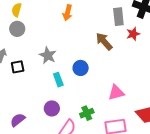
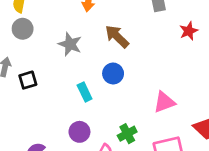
red star: (133, 34) -> (189, 31), moved
brown arrow: (104, 41) -> (117, 36), moved
gray star: (48, 55) -> (70, 44), moved

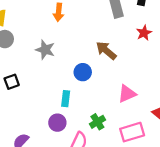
brown arrow: (117, 36) -> (106, 51), moved
cyan rectangle: (85, 92) -> (66, 99), moved, turned 35

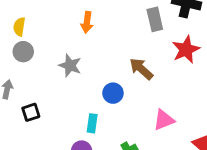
red star: (144, 33) -> (186, 50), size x1.5
black square: (12, 82) -> (31, 112), moved

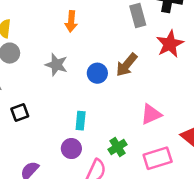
brown arrow: (141, 69) -> (127, 65), turned -90
blue circle: (113, 93) -> (97, 73), moved

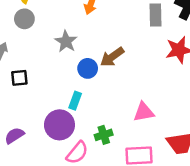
brown arrow: (127, 65) -> (112, 57), moved
blue circle: (97, 73) -> (88, 68), moved
purple circle: (71, 149) -> (59, 125), size x1.5

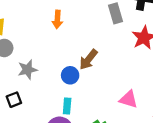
gray star: (66, 41) -> (27, 70), moved, turned -30
pink triangle: (144, 112) -> (129, 99), turned 42

